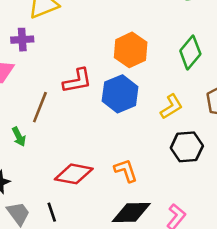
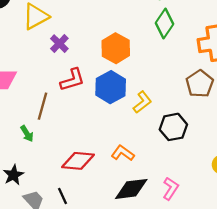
purple cross: (22, 40) -> (59, 44), moved, turned -36
green diamond: (190, 52) -> (164, 23), moved
yellow L-shape: (171, 107) -> (142, 102), moved
orange L-shape: (126, 171) -> (123, 153), turned -30

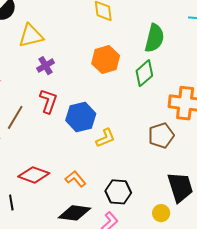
orange hexagon: (116, 48) -> (106, 60), moved
red L-shape: (72, 80) -> (48, 101), turned -70
black hexagon: (173, 127) -> (118, 192), moved

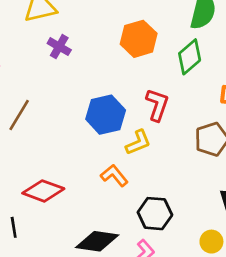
purple cross: (45, 66) -> (59, 47), turned -30
red L-shape: (48, 101) -> (157, 105), moved
orange L-shape: (75, 179) -> (114, 175), moved

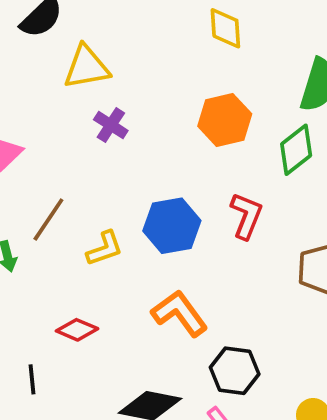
yellow L-shape: (138, 142) -> (105, 248), moved
orange L-shape: (114, 175) -> (180, 313), size x1.4
red diamond: (43, 191) -> (77, 330), size x0.7

